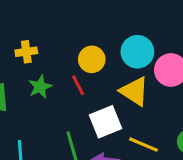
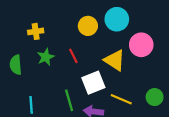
cyan circle: (137, 52) -> (117, 19), moved
yellow circle: (92, 59) -> (88, 26), moved

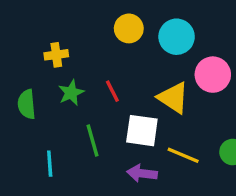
yellow circle: (88, 26) -> (129, 28), moved
white square: (93, 83) -> (142, 131), turned 30
green line: (69, 100) -> (93, 140), moved

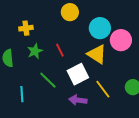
cyan circle: (177, 37) -> (100, 28), moved
white square: (142, 131) -> (78, 74), turned -35
green line: (93, 140) -> (48, 80), turned -30
yellow line: (183, 155) -> (103, 89), turned 30

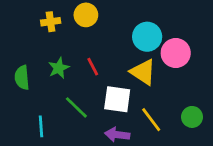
yellow circle: (70, 12) -> (86, 15), moved
yellow cross: (26, 28) -> (51, 22), moved
white square: (78, 74) -> (117, 99), turned 35

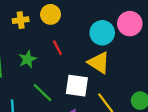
pink circle: (176, 53) -> (130, 24), moved
red line: (93, 67) -> (57, 48), moved

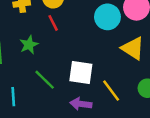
red line: (57, 48) -> (53, 23), moved
yellow triangle: (99, 63) -> (133, 48), moved

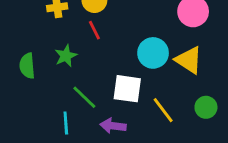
cyan circle: (107, 17) -> (153, 53), moved
cyan line: (13, 97) -> (66, 123), moved
purple arrow: (81, 104) -> (113, 126), moved

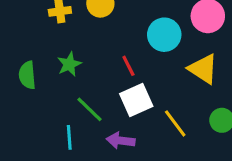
red line: (94, 30) -> (128, 66), moved
cyan circle: (153, 53) -> (164, 35), moved
white square: (127, 89) -> (136, 100), turned -32

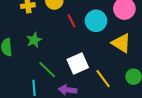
red line: (128, 66) -> (72, 21), moved

